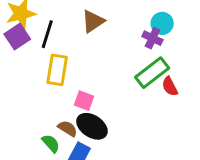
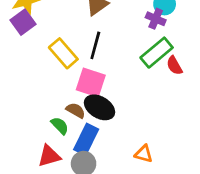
black line: (47, 34) -> (95, 45), moved
yellow rectangle: (57, 70) -> (63, 53), turned -48
pink square: (84, 101) -> (91, 83), size x1.5

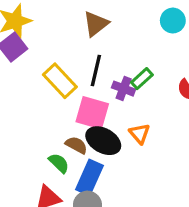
purple cross: (156, 19) -> (124, 89), moved
green rectangle: (157, 53) -> (142, 79), moved, size x0.6
orange triangle: (144, 154) -> (140, 134), moved, turned 36

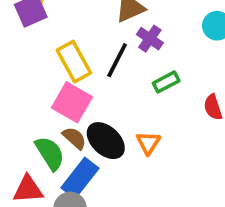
purple cross: (124, 89) -> (150, 39), moved
pink square: (92, 113) -> (72, 102), moved
green semicircle: (59, 163) -> (50, 153), size x1.4

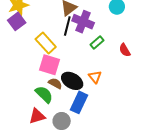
purple cross: (150, 39) -> (83, 22), size x1.5
black line: (117, 60) -> (67, 26), moved
blue rectangle: (80, 178) -> (79, 102), moved

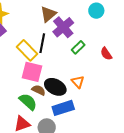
purple cross: (83, 22) -> (63, 27), turned 30
black line: (67, 26) -> (42, 43), moved
blue rectangle: (79, 102) -> (63, 108), turned 50

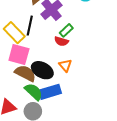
red semicircle: (106, 54) -> (61, 41), moved, turned -40
brown semicircle: (39, 90) -> (25, 73), size x1.5
green semicircle: (28, 102) -> (34, 92), moved

